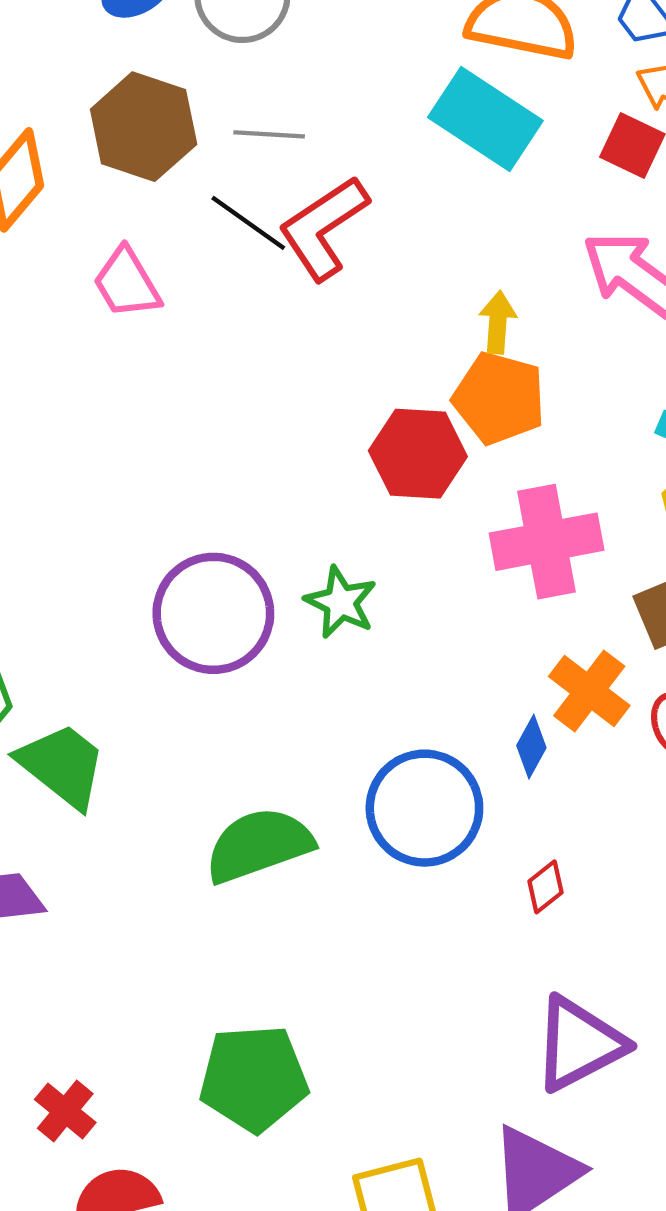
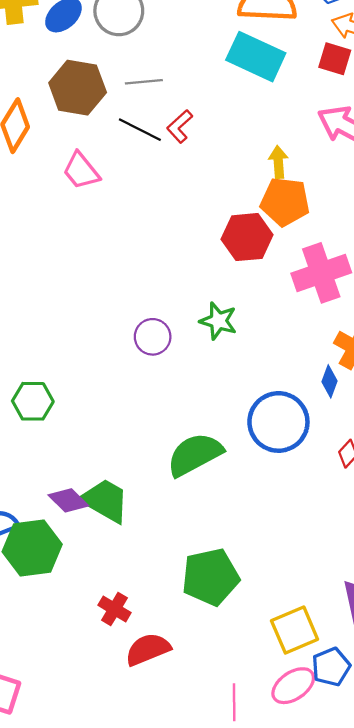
red L-shape: (324, 228) -> (180, 126), size x0.6
purple circle: (213, 613) -> (153, 337), size x0.6
green trapezoid: (62, 765) -> (105, 501), moved

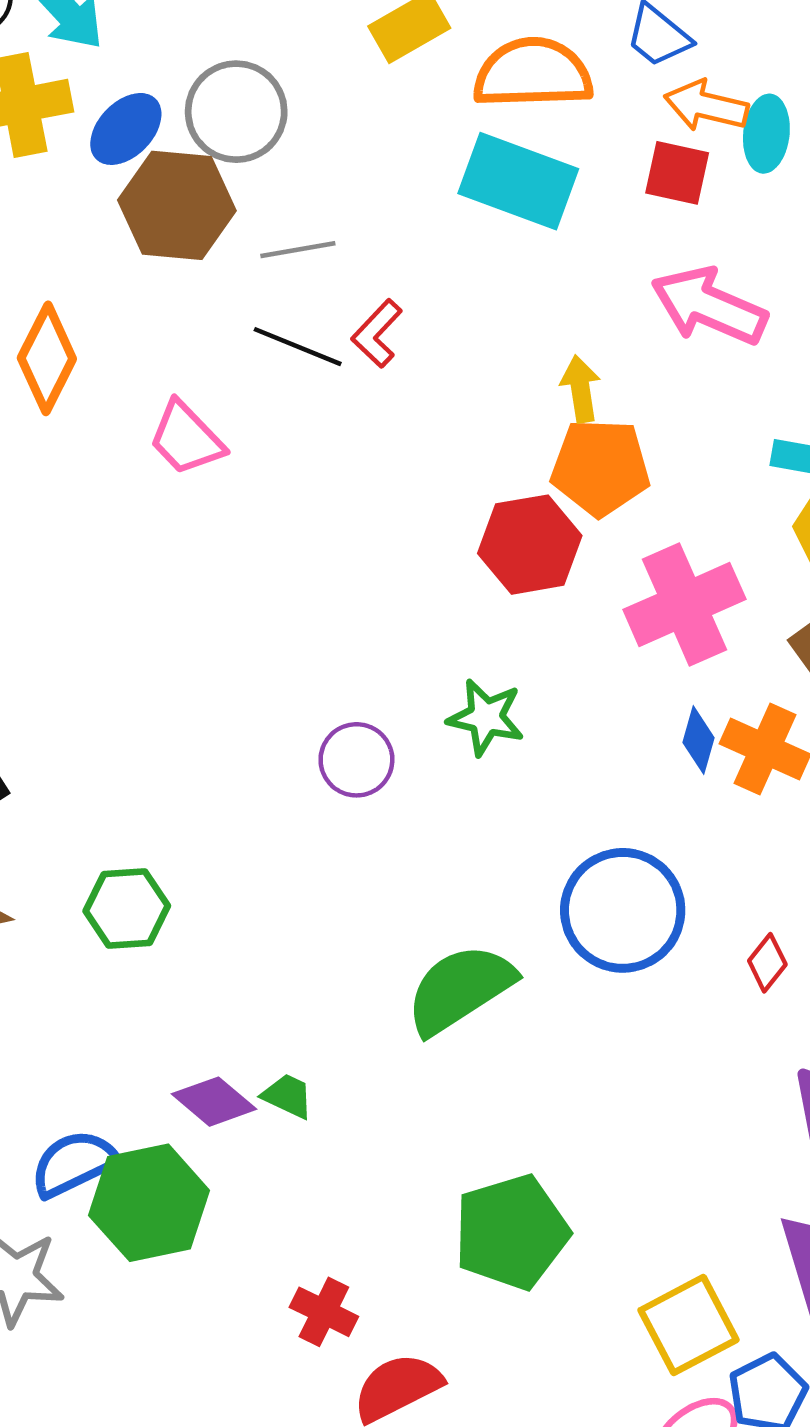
brown hexagon: (78, 88) -> (177, 205), moved
blue diamond: (330, 381) -> (698, 740), moved
green trapezoid: (105, 501) -> (288, 1096), size x0.5

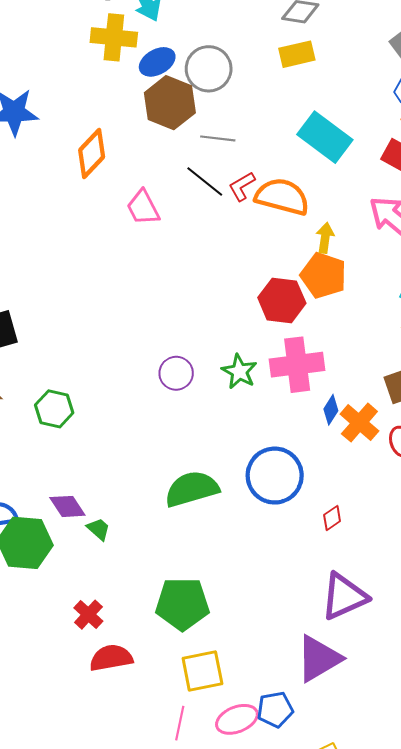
orange semicircle: (533, 73) -> (282, 197), moved
pink cross: (684, 604) -> (297, 365), moved
green trapezoid: (288, 1096) -> (99, 529), moved
yellow square: (688, 1325) -> (202, 671), moved

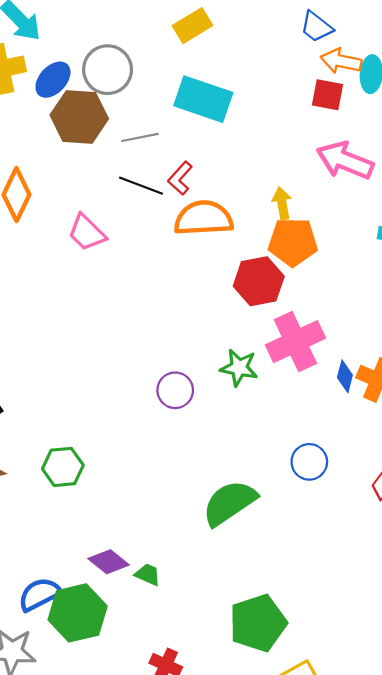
cyan rectangle: (325, 137) -> (203, 99), moved
orange semicircle: (282, 197) -> (204, 218), moved
blue circle: (275, 476) -> (309, 462), size x0.6

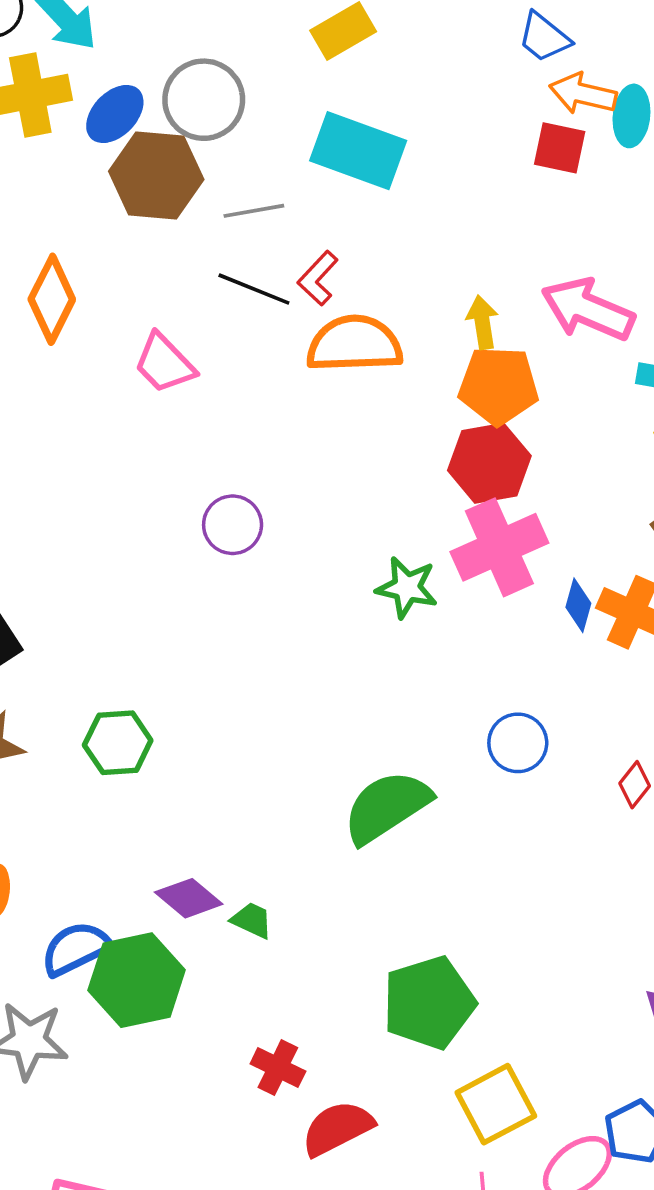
pink arrow: (345, 160) -> (588, 309), moved
red hexagon: (259, 281) -> (489, 463), moved
purple circle: (175, 390) -> (233, 525), moved

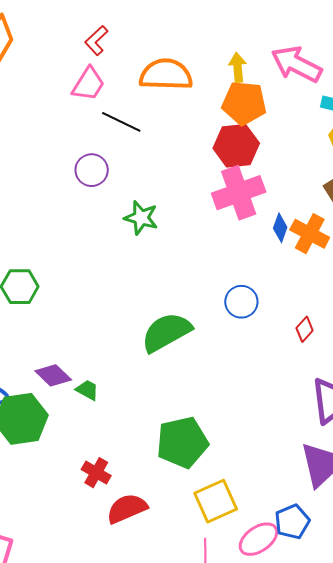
red L-shape: (318, 278) -> (96, 40), moved
black line: (254, 289) -> (121, 122), moved
pink trapezoid: (164, 363) -> (88, 84), moved, turned -108
green star: (407, 588) -> (141, 218), moved

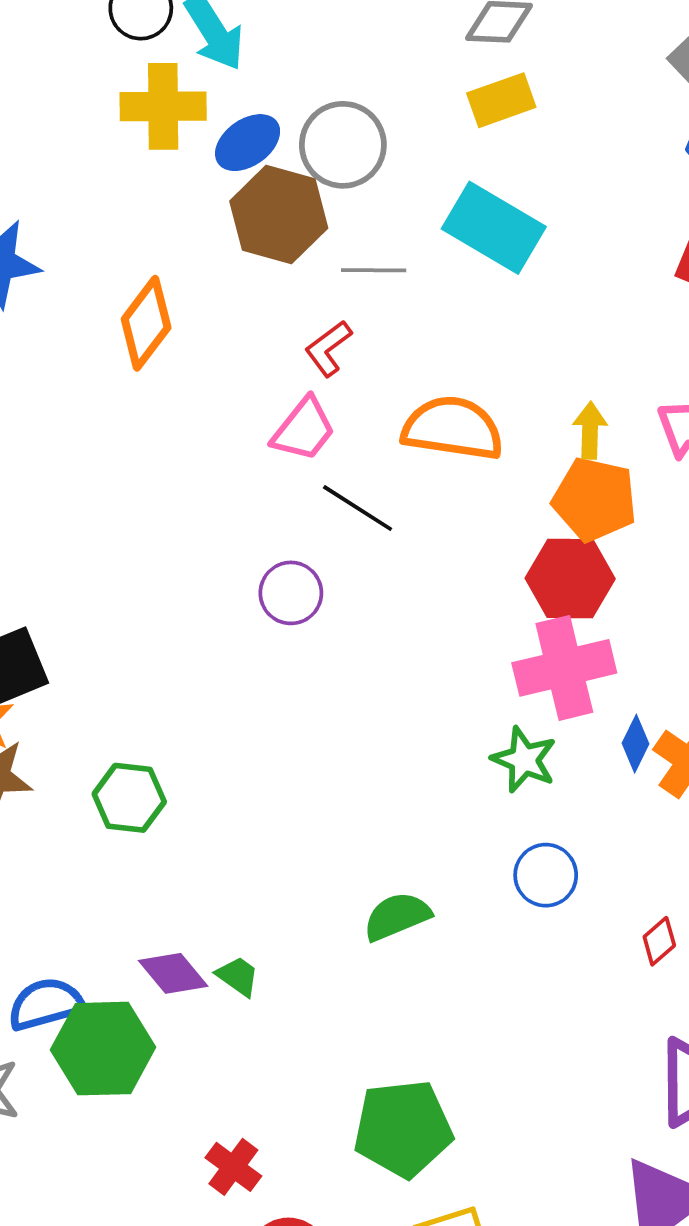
green star: (141, 218) -> (524, 760), moved
green semicircle: (166, 332) -> (397, 916), size x0.7
green trapezoid: (87, 390) -> (238, 976), moved

